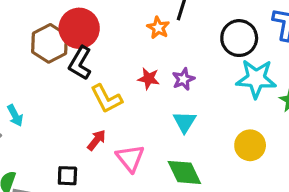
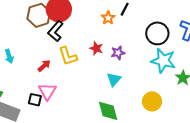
red arrow: (96, 140) -> (44, 66), moved
pink triangle: (130, 158) -> (47, 91), moved

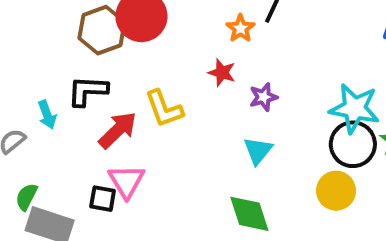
black L-shape: (56, 31) -> (88, 91), moved, turned 55
black circle: (157, 33) -> (353, 144), moved
red star: (96, 48) -> (222, 73), moved
red arrow: (44, 66) -> (118, 130), size x1.5

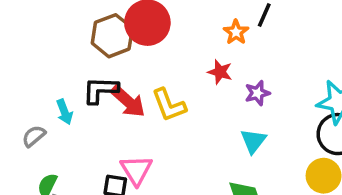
red arrow: (118, 130) -> (128, 101), moved, turned 87

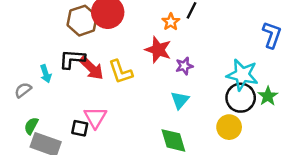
red star: (220, 72) -> (158, 50), size x1.5

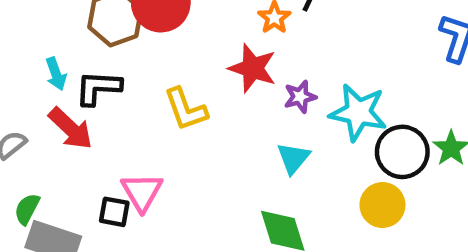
red arrow: (91, 68) -> (71, 129), moved
cyan arrow: (46, 74) -> (56, 74), moved
cyan star: (242, 75) -> (358, 112), moved

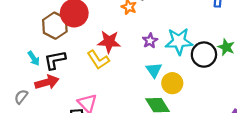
red star: (253, 68) -> (109, 42), moved
red arrow: (71, 129) -> (47, 82), turned -45
yellow circle: (382, 205) -> (172, 83), moved

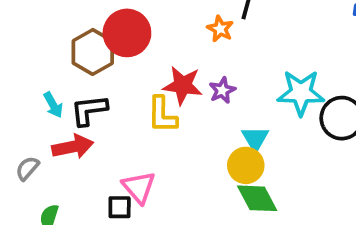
purple star: (150, 41) -> (222, 90), moved
yellow L-shape: (98, 60) -> (162, 115), turned 30
yellow circle: (172, 83) -> (246, 165), moved

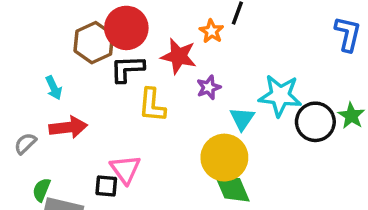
red star: (183, 85) -> (179, 56), moved
black L-shape: (89, 110) -> (127, 69), moved
cyan triangle: (255, 139) -> (242, 119), moved
yellow circle: (246, 165) -> (224, 158), size x1.4

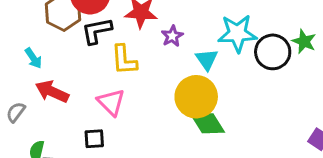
red arrow: (68, 127) -> (52, 92), turned -140
pink triangle: (125, 169) -> (111, 102), moved

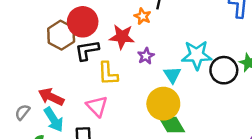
cyan arrow: (33, 58) -> (54, 120), moved, size x1.5

